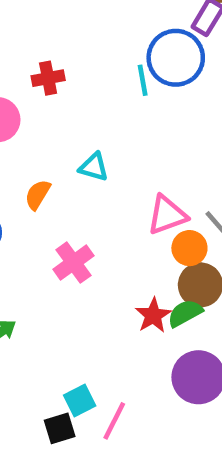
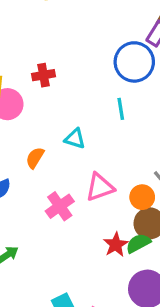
cyan line: (143, 80) -> (121, 109), moved
pink triangle: (167, 215) -> (100, 187), moved

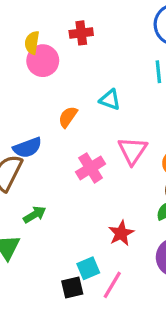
pink triangle: (100, 187) -> (133, 151), turned -40
red star: (116, 245) -> (121, 233), moved

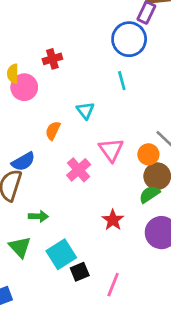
cyan triangle: (110, 100) -> (85, 110), turned 42
green arrow: (35, 215) -> (38, 216), turned 42
cyan square: (88, 268) -> (61, 254), moved, size x1.5
pink line: (112, 285) -> (113, 285), moved

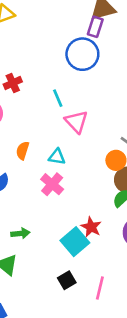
cyan line: (122, 81) -> (58, 98), moved
cyan triangle: (85, 110) -> (57, 157), moved, turned -36
pink triangle: (111, 150) -> (76, 122), moved
cyan square: (61, 254) -> (75, 242), moved

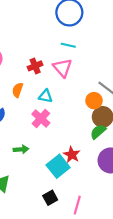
red cross: (13, 83) -> (35, 66), moved
cyan line: (58, 98) -> (68, 45), moved, turned -56
green arrow: (20, 233) -> (21, 149), moved

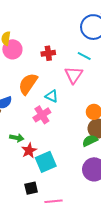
red cross: (35, 66) -> (48, 53), moved
orange semicircle: (18, 90) -> (28, 84), size x1.6
red star: (72, 155) -> (29, 151), moved
pink line: (77, 205) -> (53, 201), turned 54

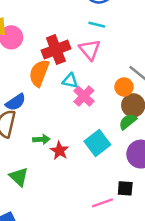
red cross: (48, 53) -> (56, 50), moved, size x1.6
pink cross: (42, 115) -> (84, 96), moved
cyan square: (46, 162) -> (97, 143), moved
black square: (31, 188) -> (125, 188), moved, turned 32

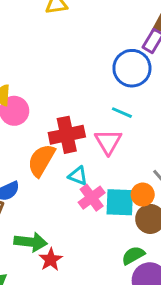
green semicircle: (128, 122) -> (133, 255), moved
green arrow: (41, 139) -> (31, 242), size x1.5
cyan square: (97, 143) -> (120, 202), moved, turned 30

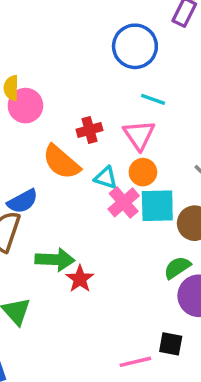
blue circle: (132, 68) -> (135, 46), moved
red cross: (67, 135) -> (89, 130), size x0.6
orange semicircle: (41, 160) -> (61, 162), turned -76
orange circle: (143, 195) -> (143, 172), moved

